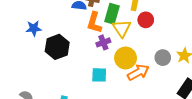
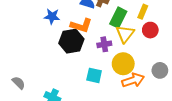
orange L-shape: (94, 23) -> (81, 25), moved, turned -100
blue star: (34, 28) -> (52, 16), moved
black hexagon: (57, 47) -> (71, 41), moved

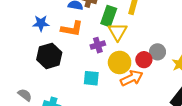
red circle: (150, 30) -> (144, 60), moved
black hexagon: (71, 41) -> (49, 56), moved
gray circle: (160, 70) -> (157, 52), moved
gray semicircle: (19, 83) -> (25, 95), moved

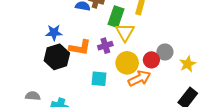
blue star: (41, 23) -> (54, 33), moved
orange L-shape: (72, 29) -> (80, 48), moved
gray semicircle: (25, 95) -> (33, 96), turned -32

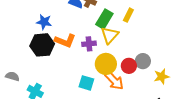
orange arrow: (139, 78) -> (114, 81), turned 60
cyan square: (99, 79) -> (86, 83), moved

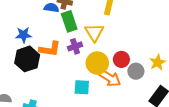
green rectangle: (104, 19) -> (69, 21), moved, turned -36
gray circle: (143, 61) -> (136, 71), moved

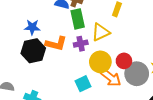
yellow triangle: (94, 32) -> (101, 32), turned 30
gray circle: (136, 71) -> (137, 74), size x1.5
cyan square: (82, 87) -> (83, 84), turned -35

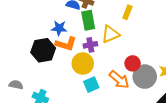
blue star: (32, 27) -> (59, 28), moved
yellow circle: (100, 62) -> (83, 64), moved

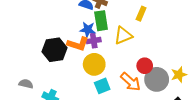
blue star: (59, 28) -> (88, 30), moved
purple cross: (90, 45) -> (94, 41), moved

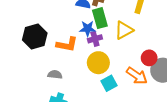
orange L-shape: (78, 44) -> (67, 44), moved
black hexagon: (54, 50) -> (35, 36), moved
gray semicircle: (26, 84) -> (55, 75), moved

